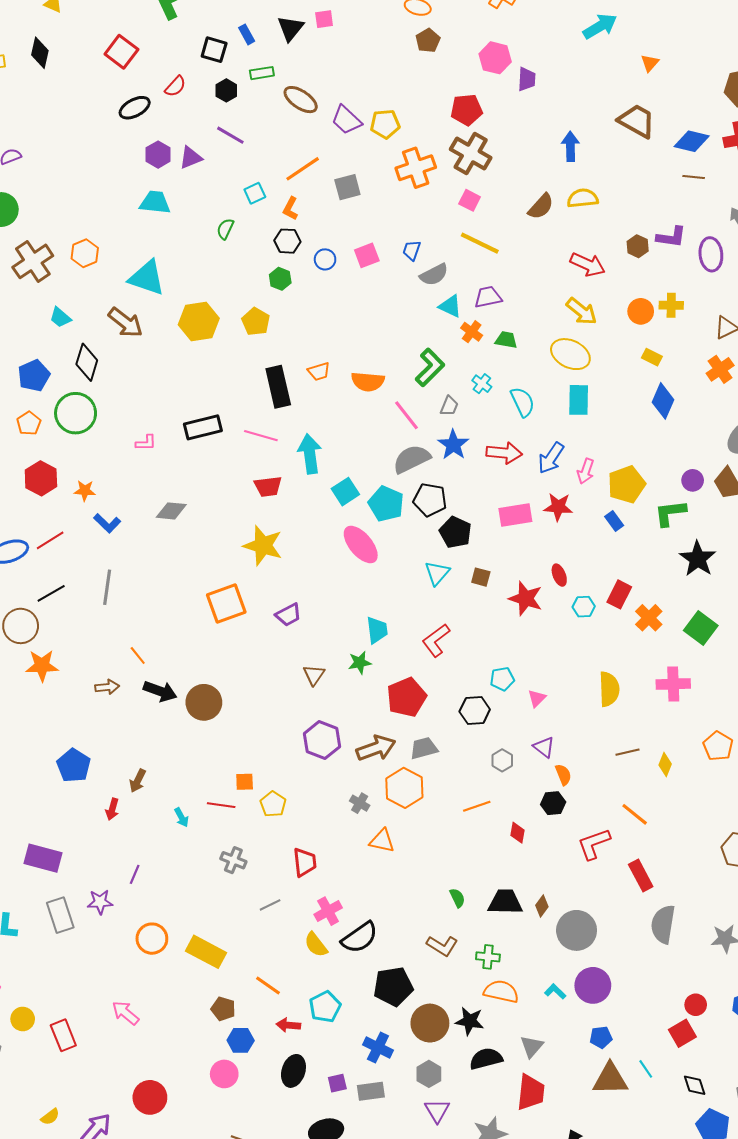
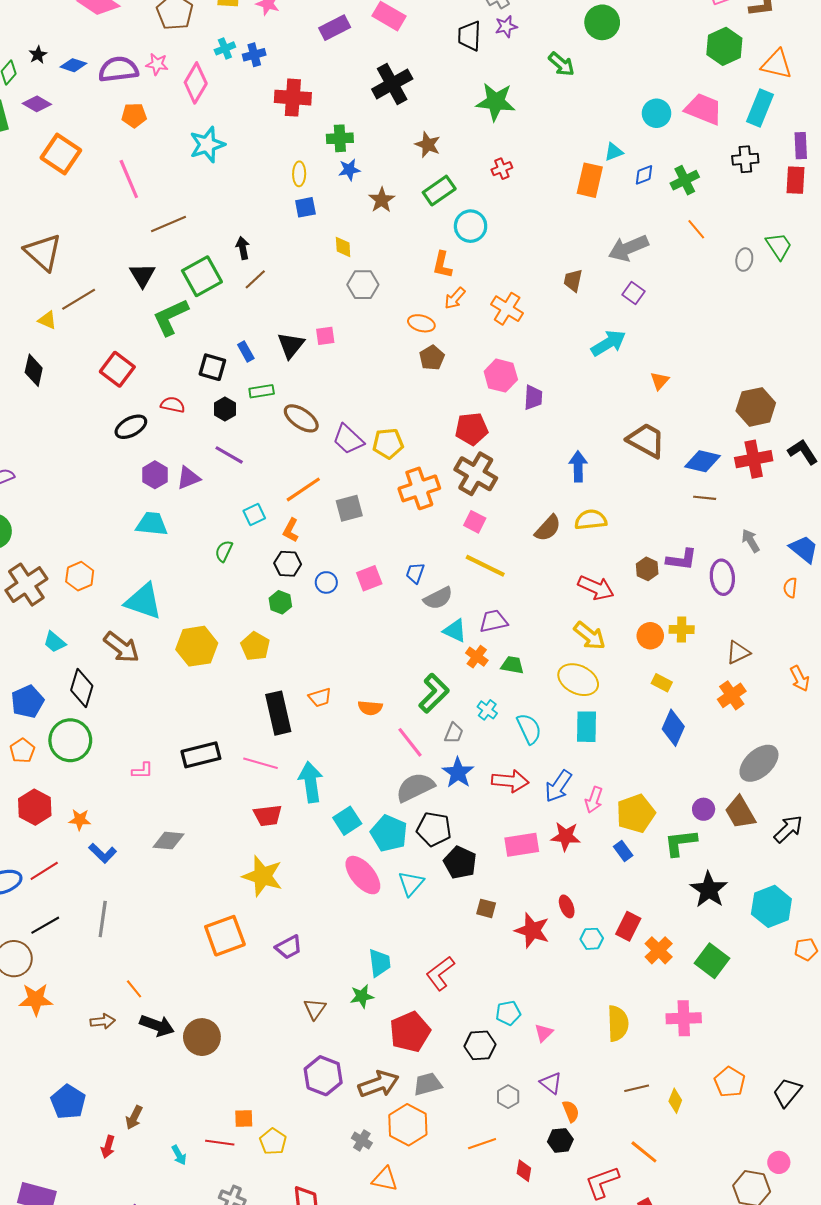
red semicircle: (175, 86) -> (173, 405), turned -120
orange semicircle: (368, 382) -> (370, 708), size x0.7
cyan triangle: (437, 573) -> (411, 883), moved

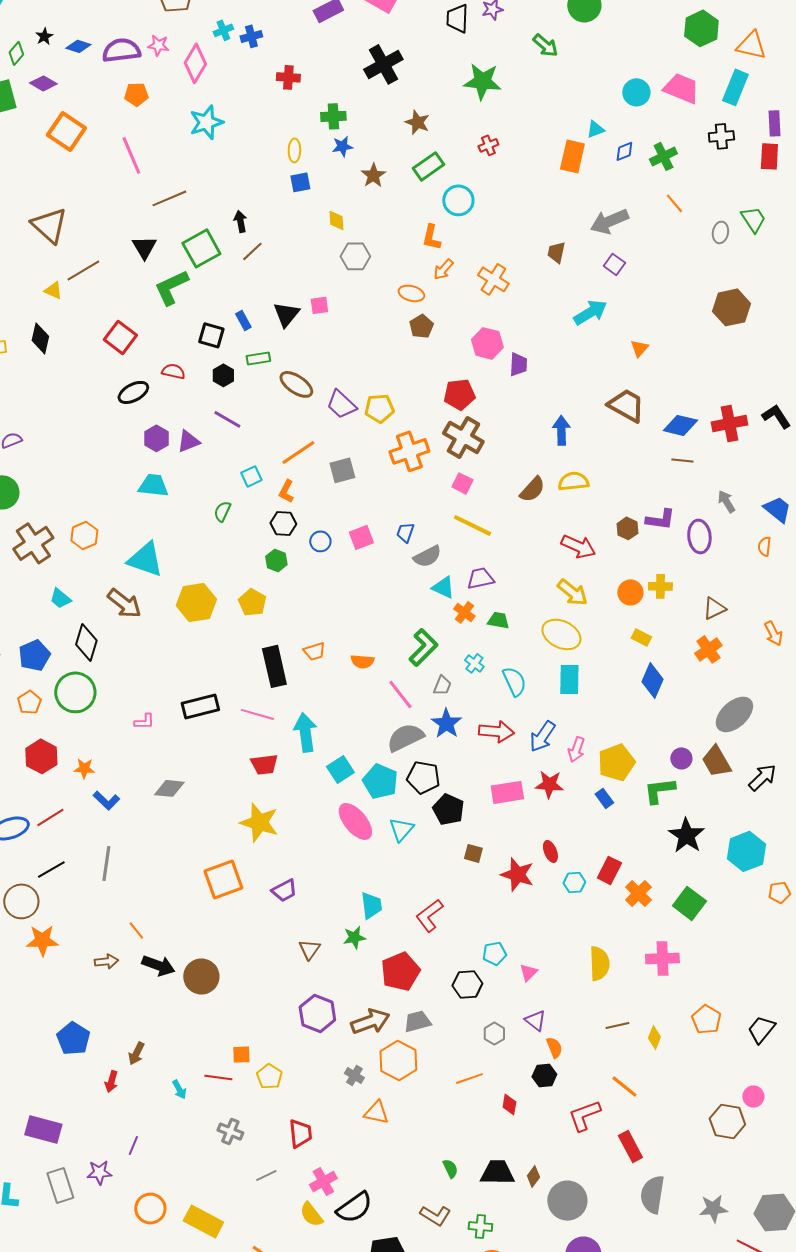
red cross: (293, 98) -> (288, 77), size x0.7
brown hexagon: (756, 407) -> (731, 307), moved

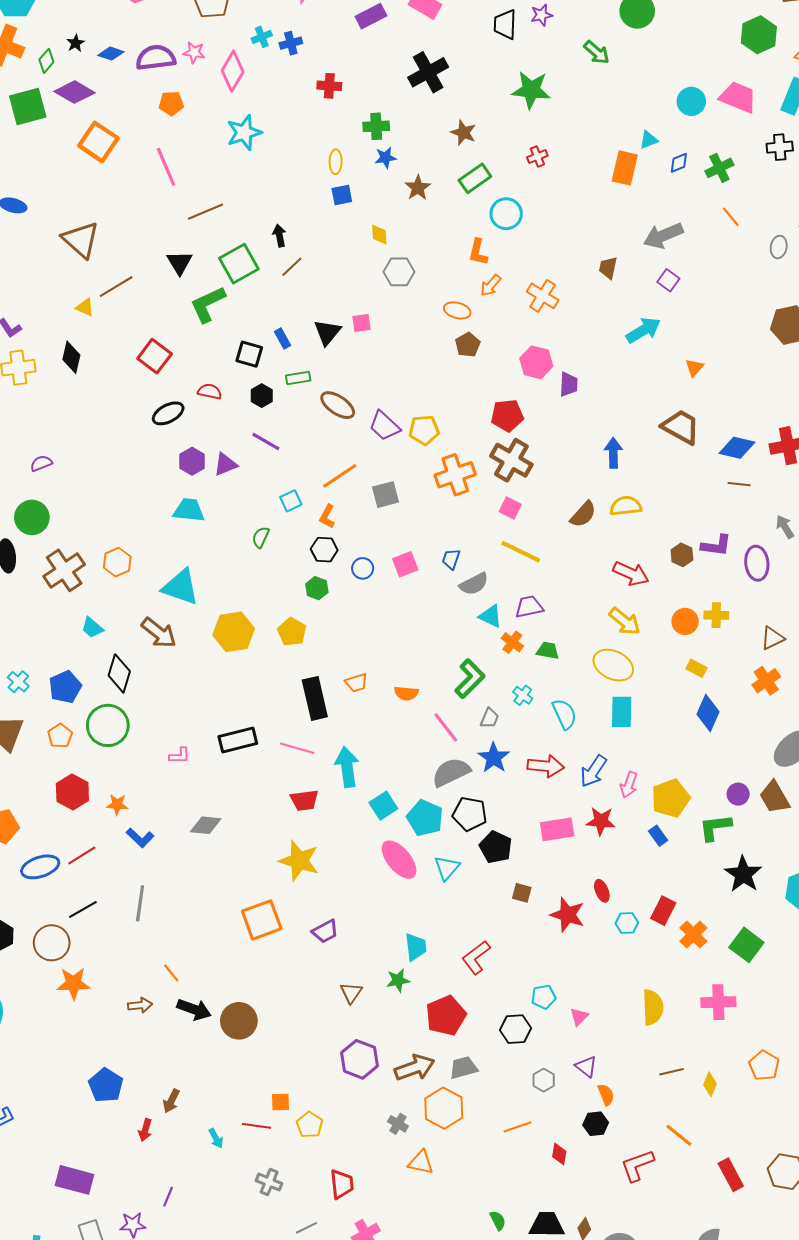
purple diamond: (43, 83) -> (75, 92), size x1.4
red rectangle: (630, 1147) -> (731, 1175), moved

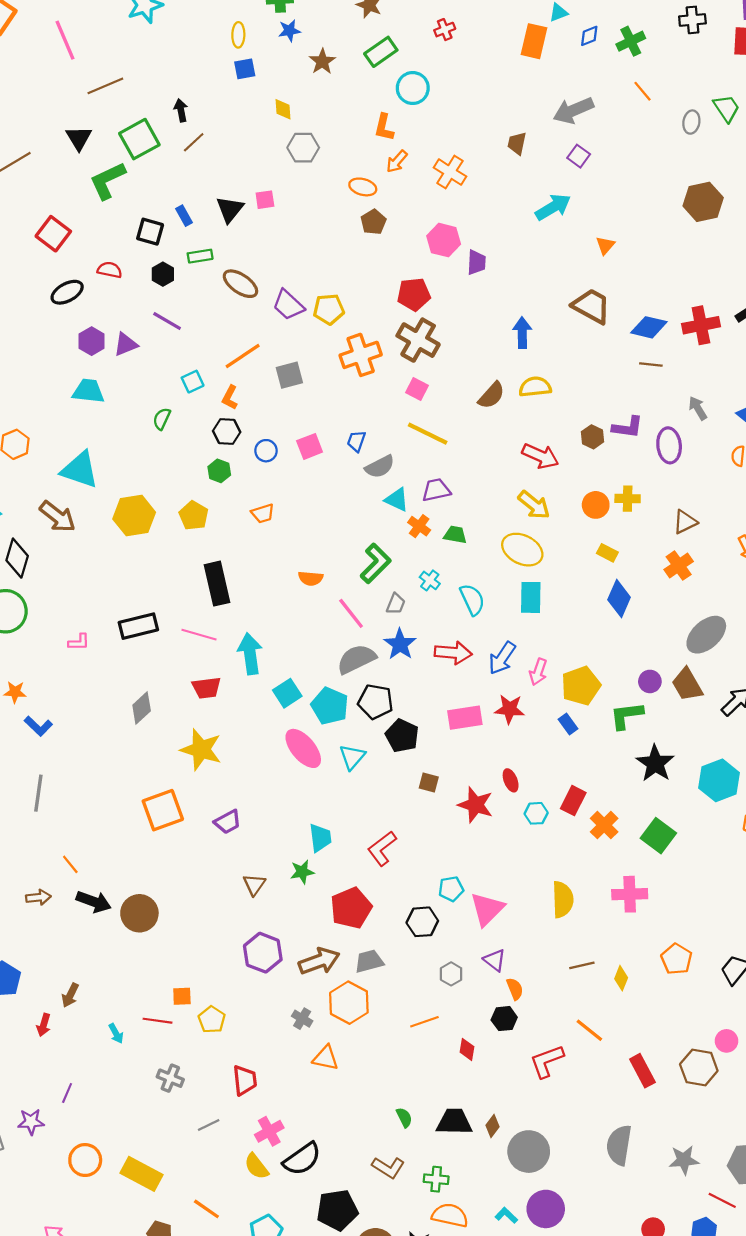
orange trapezoid: (356, 683) -> (263, 513), moved
gray diamond: (206, 825) -> (142, 708), moved, turned -48
pink triangle: (579, 1017) -> (487, 909), size x1.8

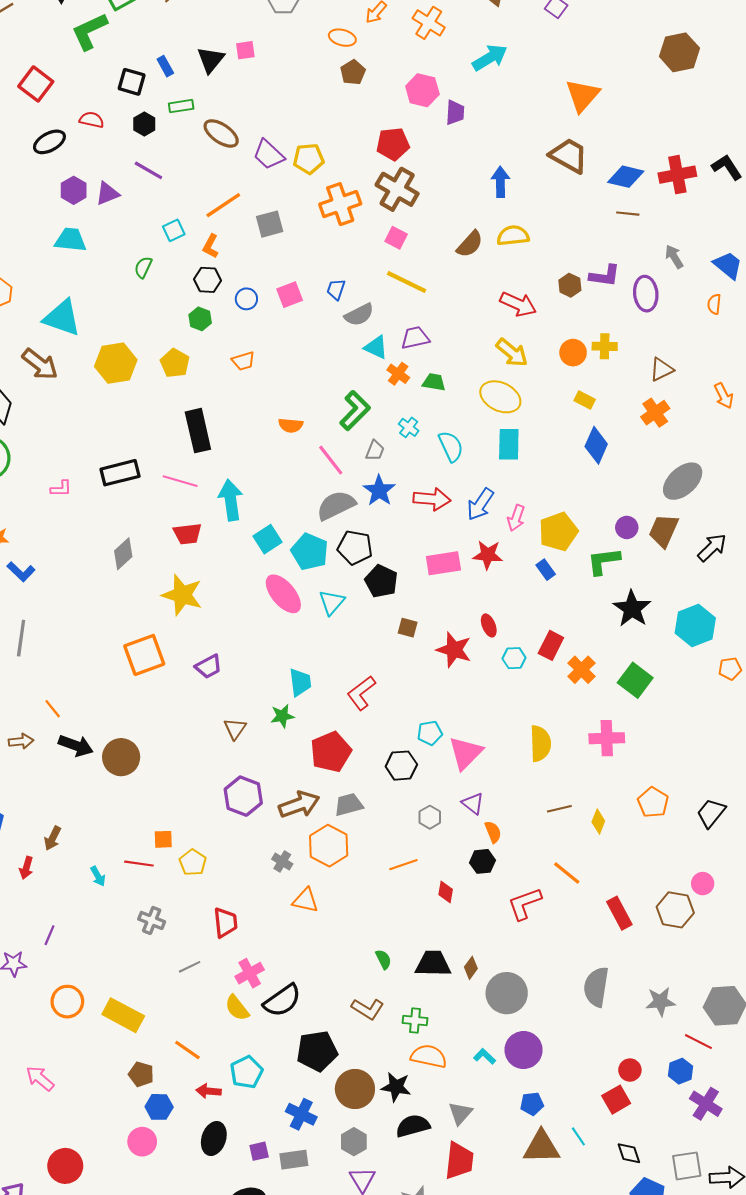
cyan arrow: (553, 207) -> (490, 58), moved
orange triangle: (605, 245) -> (583, 96), size x1.8
brown trapezoid: (687, 685) -> (664, 531), turned 54

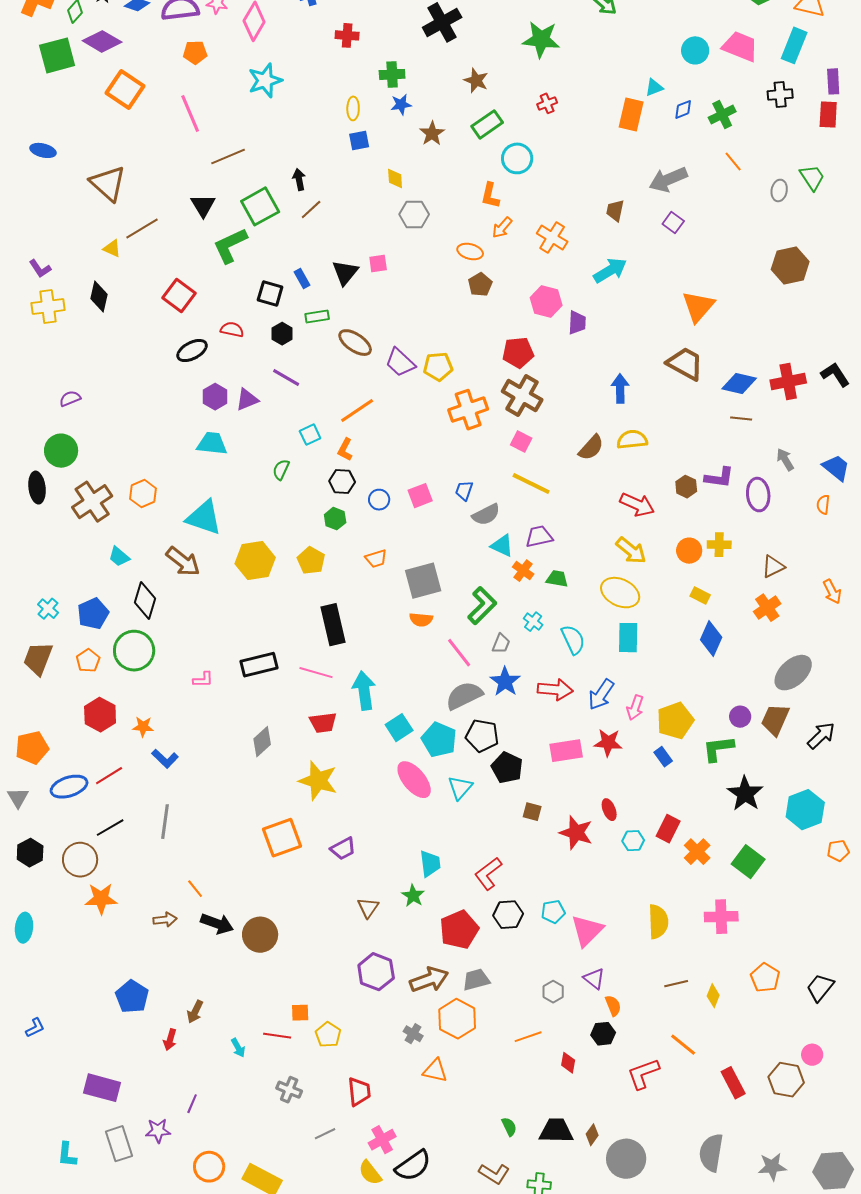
gray square: (270, 224) -> (423, 581), moved, size x1.4
green star: (282, 716) -> (413, 896), turned -30
black hexagon: (401, 766) -> (508, 915), moved

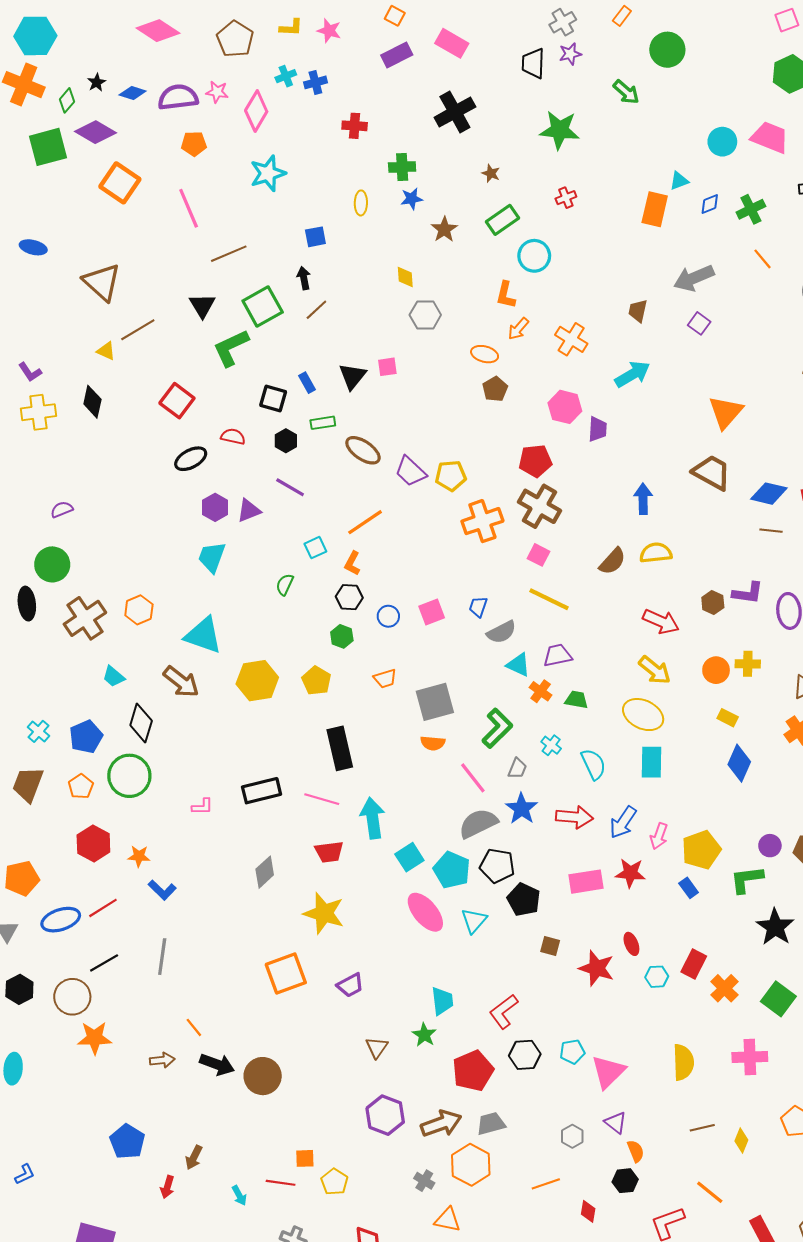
brown star: (476, 80) -> (491, 173), size x0.7
blue square: (359, 140) -> (315, 237), moved
cyan trapezoid: (212, 444) -> (212, 557), turned -76

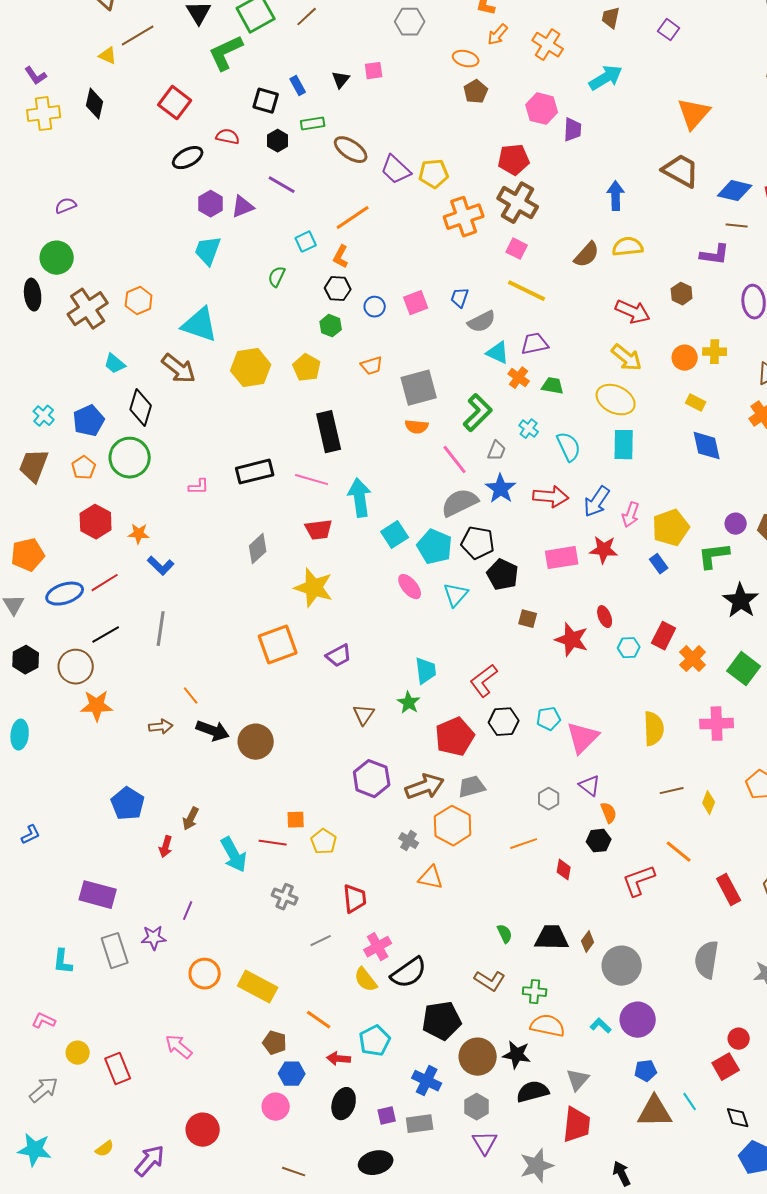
black triangle: (352, 376) -> (341, 80), size x0.7
purple L-shape: (748, 593) -> (715, 255), moved
blue diamond: (739, 763) -> (707, 446), turned -36
pink ellipse: (425, 912) -> (410, 587), size x0.7
cyan arrow: (239, 1195) -> (234, 855), size x1.8

